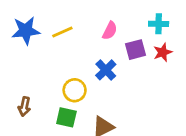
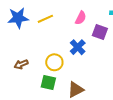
purple square: (136, 50) -> (100, 32), turned 35
brown arrow: (24, 107) -> (21, 64), moved, turned 56

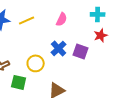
purple square: (100, 32) -> (81, 51), moved
green square: (48, 82) -> (19, 82), moved

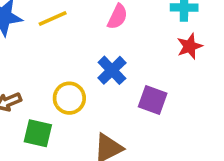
purple square: (81, 51) -> (153, 100), moved

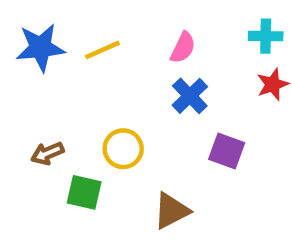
blue cross: (112, 70) -> (190, 96), moved

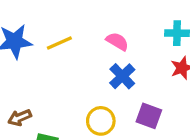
pink semicircle: (183, 48) -> (117, 41), turned -85
yellow circle: (123, 149) -> (101, 121), moved

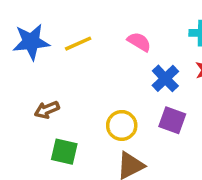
blue cross: (122, 76) -> (165, 78), moved
brown arrow: (20, 118) -> (47, 110), moved

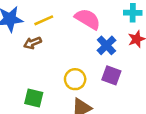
pink semicircle: (139, 42) -> (88, 19), size x1.5
brown arrow: (47, 110) -> (32, 43), moved

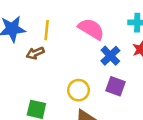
yellow line: (44, 20) -> (47, 30), turned -60

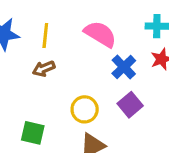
brown arrow: (35, 53) -> (44, 69), moved
purple square: (115, 86) -> (130, 105), turned 30

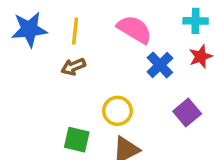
purple square: (130, 105) -> (187, 112), moved
green square: (33, 133) -> (77, 140), moved

